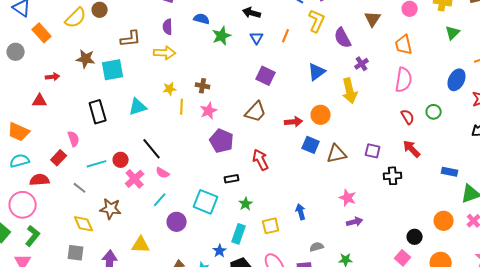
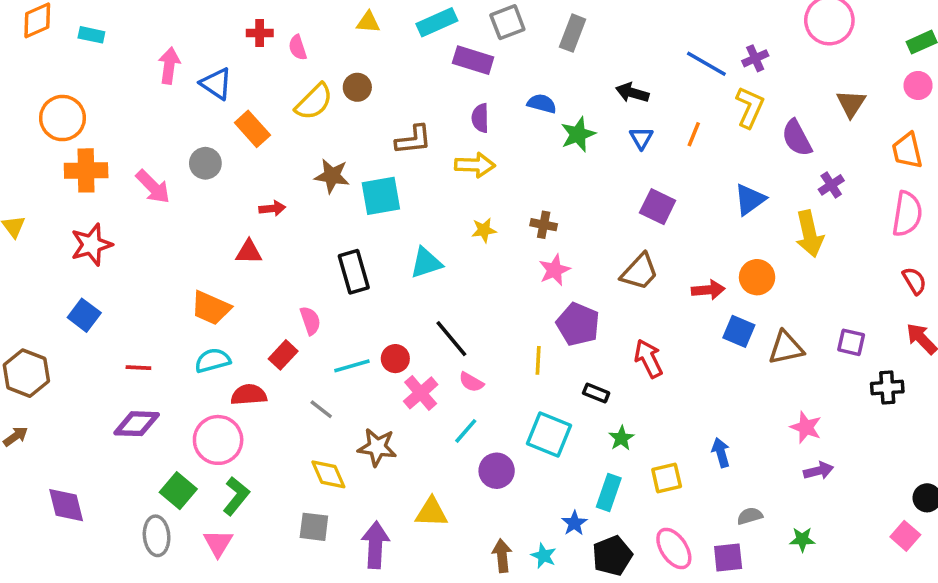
yellow line: (182, 107) -> (538, 360), moved
black rectangle: (232, 179) -> (596, 393), turned 32

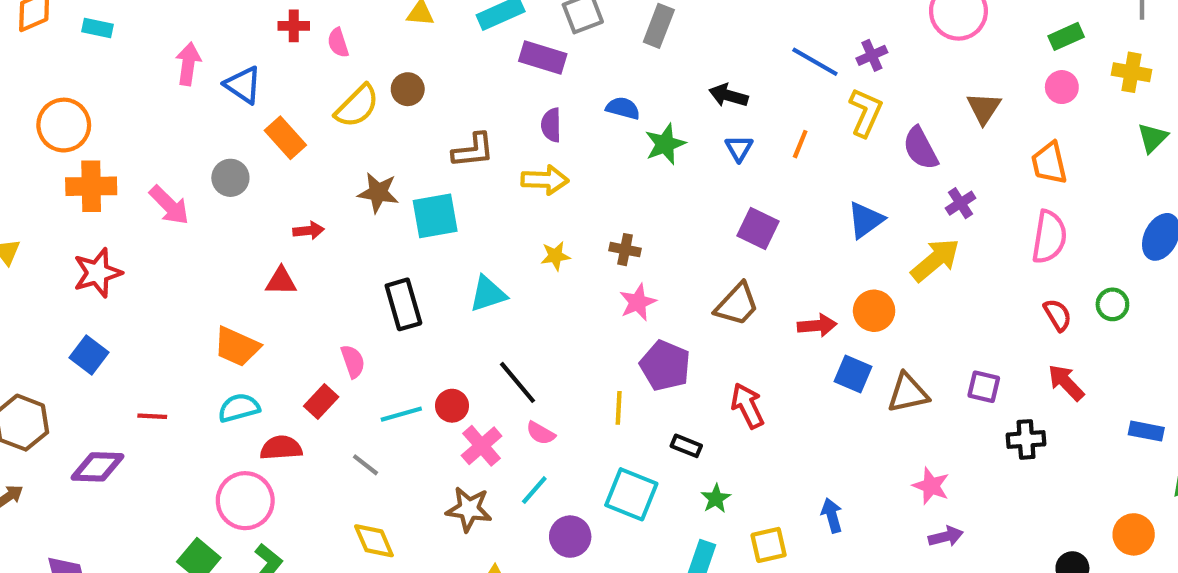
yellow arrow: (809, 234) -> (935, 260), turned -117
purple diamond: (137, 424) -> (97, 467), moved
brown star: (377, 447) -> (469, 509), moved

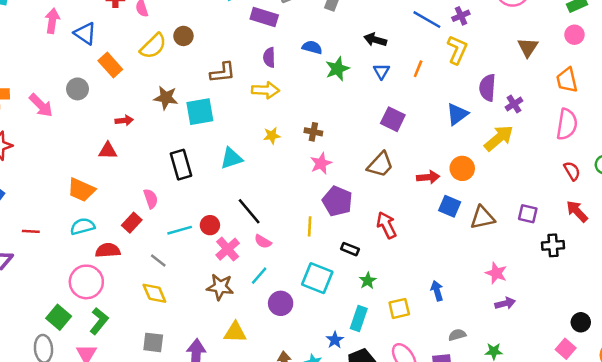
purple semicircle: (920, 148) -> (487, 88), moved, turned 32
yellow diamond: (374, 541) -> (154, 293), moved

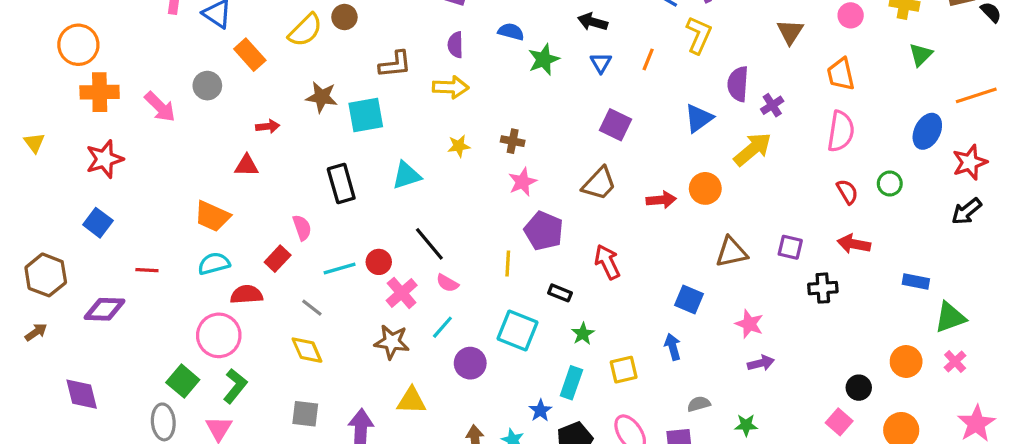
blue square: (450, 206) -> (689, 299), moved
red arrow: (577, 211) -> (854, 244), turned -35

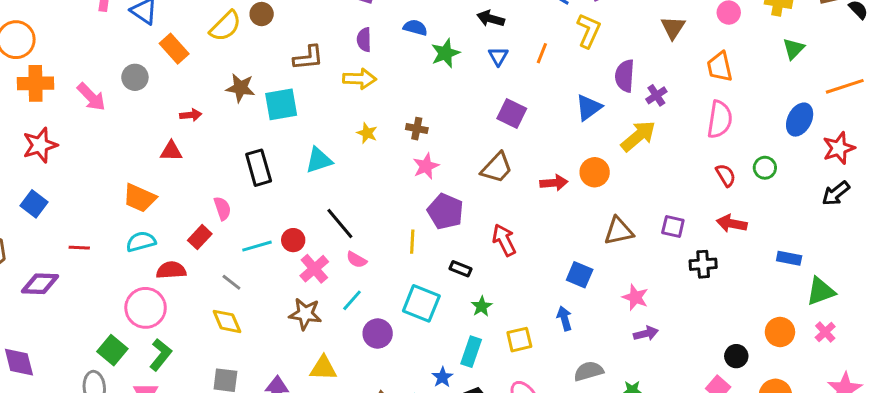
yellow star: (459, 146) -> (367, 133), turned 30
gray semicircle: (699, 404) -> (589, 371), size x1.4

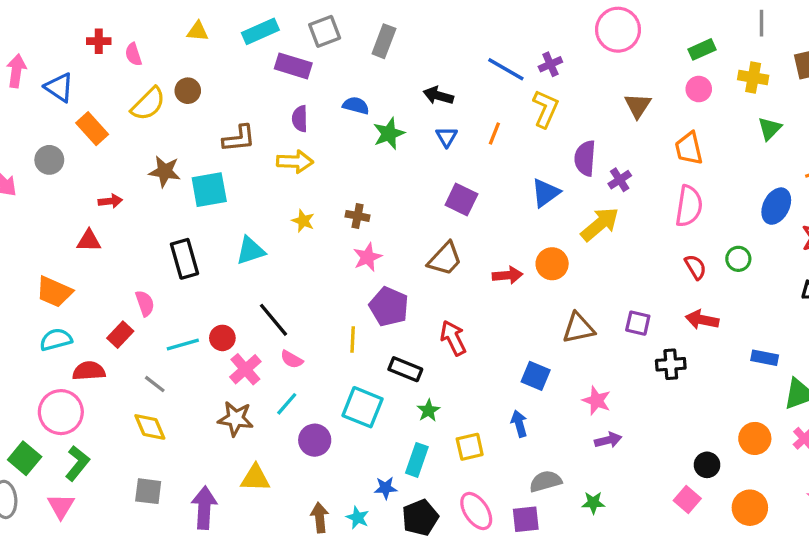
black rectangle: (460, 269) -> (405, 369), size x1.4
blue star: (442, 377) -> (386, 488), turned 30

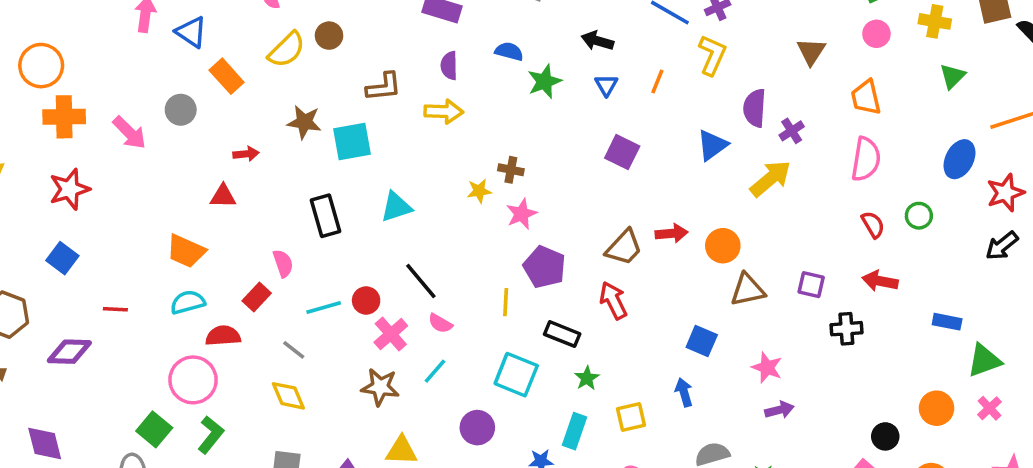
yellow star: (303, 221) -> (479, 191), moved, turned -30
brown trapezoid: (445, 259) -> (624, 247), moved
orange circle: (552, 264) -> (723, 246), moved
purple circle: (315, 440) -> (477, 428), moved

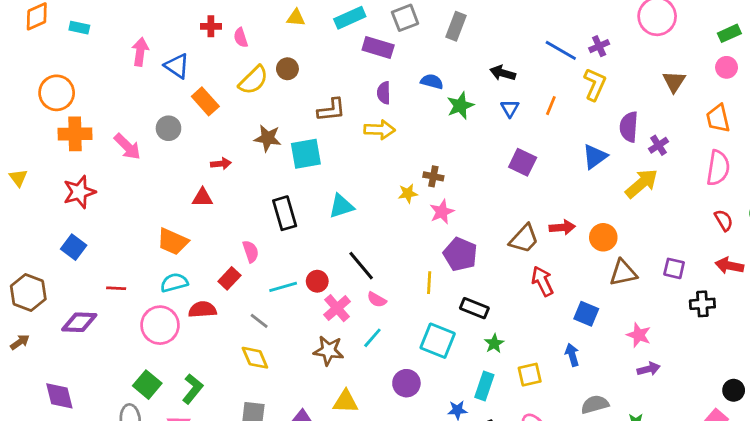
red arrow: (613, 300) -> (542, 281), moved
pink circle: (193, 380) -> (160, 325), moved

